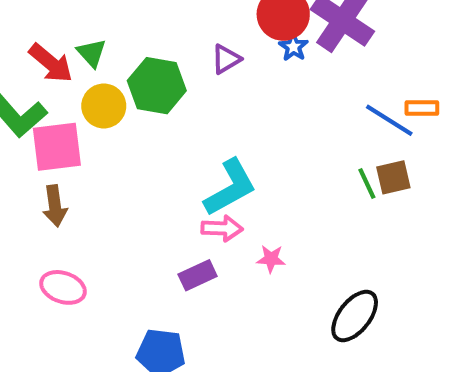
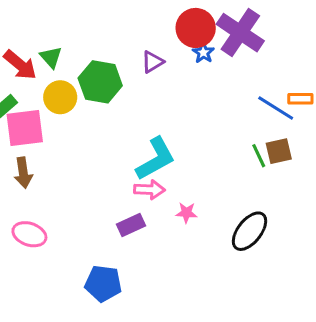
black ellipse: (355, 316) -> (250, 231), moved

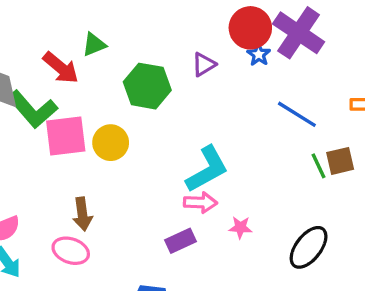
green triangle: (51, 57) -> (94, 44), moved, turned 50
yellow circle: (60, 97) -> (111, 143), moved
blue line: (276, 108) -> (297, 114), moved
brown arrow: (23, 173) -> (82, 214), moved

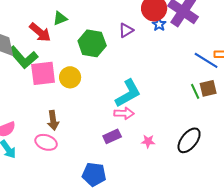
blue line: (297, 114) -> (206, 60), moved
pink star: (240, 227) -> (148, 141), moved

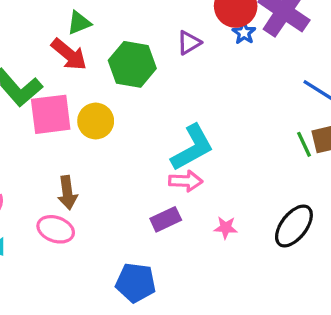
red arrow: (40, 32) -> (69, 54), moved

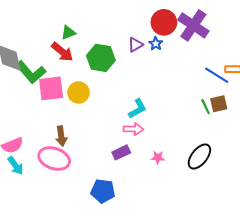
blue star: (244, 33) -> (156, 44), moved
cyan L-shape: (192, 148) -> (137, 109), size x0.7
pink ellipse: (56, 229) -> (54, 159), size x1.4

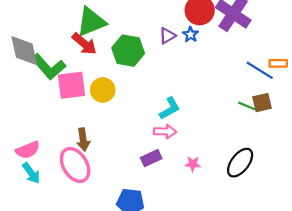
green triangle: (68, 33) -> (91, 22), size x1.8
green line: (206, 107) -> (247, 106), turned -42
pink ellipse: (54, 159) -> (75, 165), turned 40

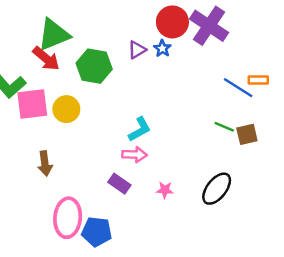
brown square: (262, 103) -> (247, 134), moved
purple rectangle: (151, 158) -> (119, 184), turned 60
pink ellipse: (75, 165) -> (68, 218), moved, turned 36

